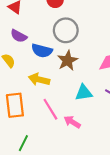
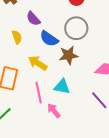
cyan triangle: (84, 93) -> (62, 87), moved

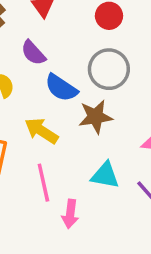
cyan triangle: (62, 87) -> (105, 175), moved
pink arrow: (54, 111) -> (70, 214), turned -133

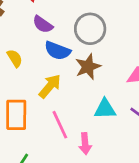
purple semicircle: (33, 53) -> (43, 24), moved
yellow arrow: (41, 131) -> (50, 86), turned 110

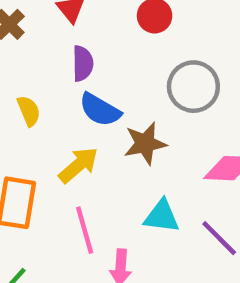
purple semicircle: (43, 24) -> (83, 63), turned -135
gray circle: (90, 29) -> (193, 87), moved

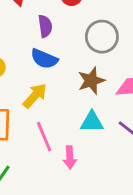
purple semicircle: (83, 63) -> (45, 26), moved
brown star: (145, 143) -> (91, 81), moved

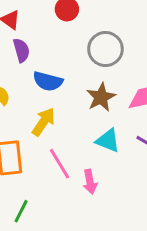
purple semicircle: (45, 26) -> (21, 50), moved
cyan triangle: (92, 122) -> (108, 141), turned 30

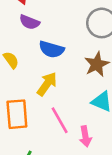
purple semicircle: (21, 50) -> (30, 22), turned 126

